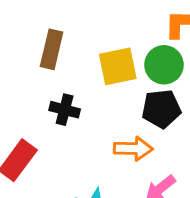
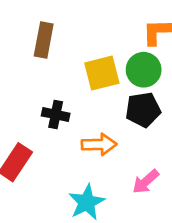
brown rectangle: (52, 49) -> (44, 40), moved
orange arrow: (133, 149) -> (99, 144), moved

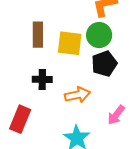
brown rectangle: (44, 40) -> (38, 35), moved
yellow square: (102, 73) -> (70, 43), turned 32

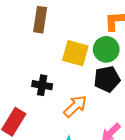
brown rectangle: (38, 35) -> (40, 20), moved
orange arrow: (78, 95) -> (75, 106), turned -40

